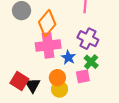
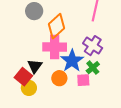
blue star: (68, 57) -> (72, 61), size x1.6
black triangle: (33, 85) -> (35, 66), moved
yellow circle: (60, 89) -> (29, 88), moved

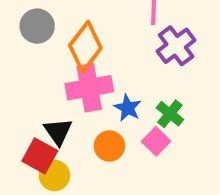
purple cross: (93, 46) -> (176, 46), moved, turned 30
blue star: (72, 61) -> (128, 108), size x0.6
pink square: (83, 80) -> (156, 141), turned -32

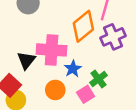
orange diamond: (85, 47) -> (83, 26), moved
black triangle: (58, 132) -> (26, 60), moved

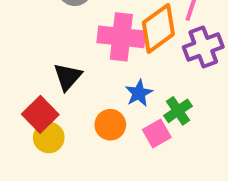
pink cross: (52, 50) -> (121, 37), moved

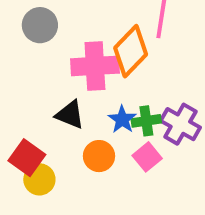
purple cross: (203, 47) -> (180, 124), moved, turned -30
black triangle: (68, 77) -> (70, 115), moved, turned -40
green cross: (178, 111) -> (146, 121), moved, turned 36

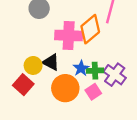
orange circle: (99, 156) -> (65, 88), size x1.5
yellow circle: (39, 179) -> (33, 65), moved

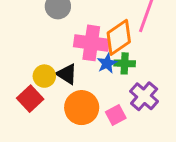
blue star: (81, 68) -> (107, 63), moved
green cross: (95, 71) -> (125, 63), moved

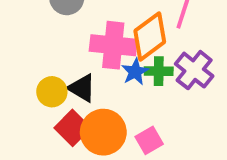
purple cross: (144, 96) -> (194, 70), moved
red square: (30, 99) -> (72, 128), moved

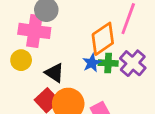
pink cross: (113, 45) -> (34, 31), moved
yellow circle: (52, 92) -> (21, 60), moved

